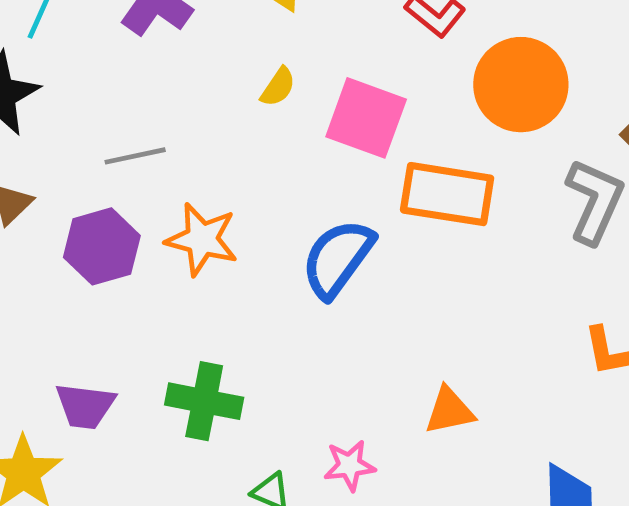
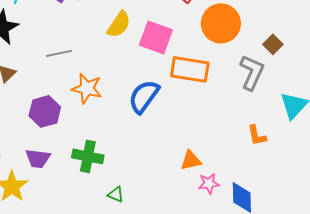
yellow semicircle: (278, 87) -> (119, 24), size x1.6
purple hexagon: (102, 246) -> (45, 111), moved
pink star: (349, 465) -> (209, 183), moved

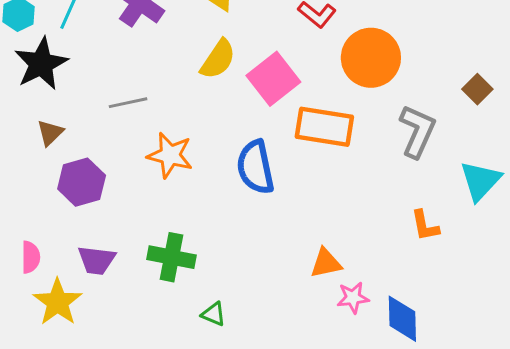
pink square: (156, 37) -> (273, 79), turned 32
brown square: (273, 44) -> (477, 89), moved
blue semicircle: (144, 96) -> (255, 167), turned -48
purple hexagon: (45, 111) -> (82, 182), moved

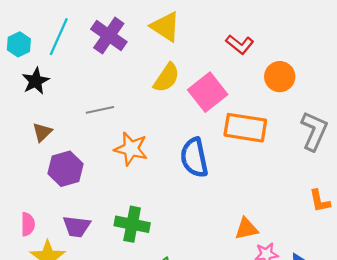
orange circle: (371, 58) -> (280, 77), size x0.7
black star: (41, 64) -> (36, 81), size x0.7

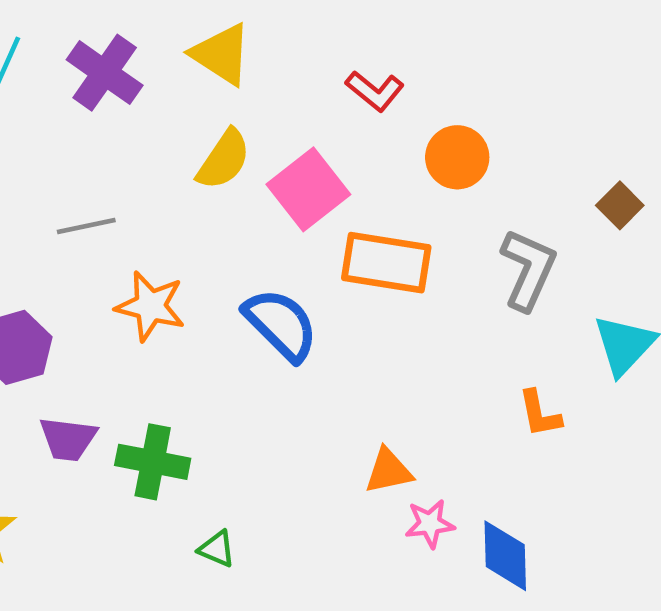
blue semicircle: (194, 158) -> (281, 324), turned 147
purple trapezoid: (77, 226) -> (68, 439), moved

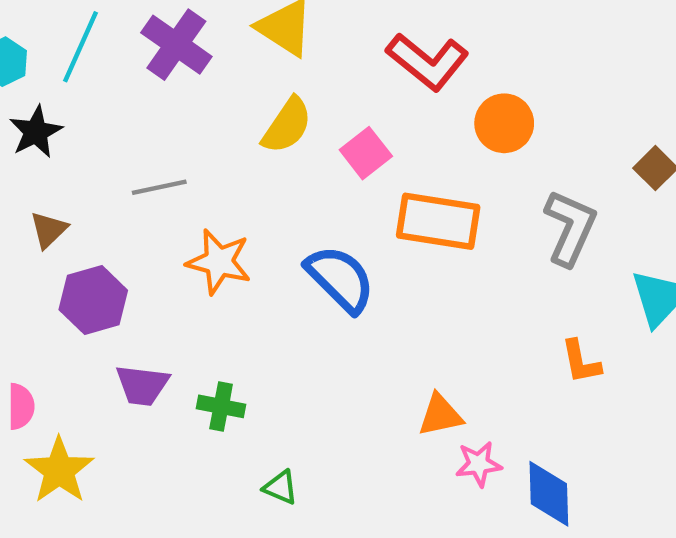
red L-shape: (375, 91) -> (428, 62), size x1.5
pink square: (308, 189) -> (366, 153), size x0.7
green cross: (153, 462) -> (221, 406), size x0.7

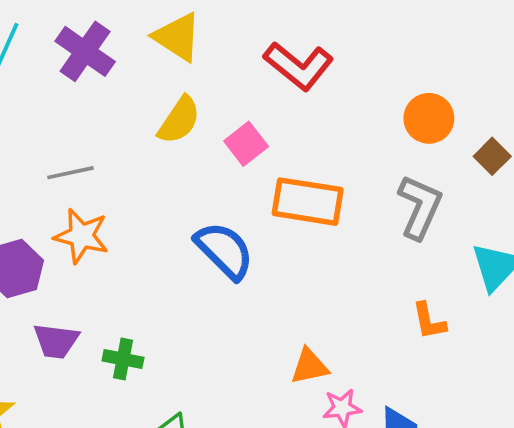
orange circle: (504, 123) -> (429, 118), moved
orange star: (219, 262) -> (81, 236), moved

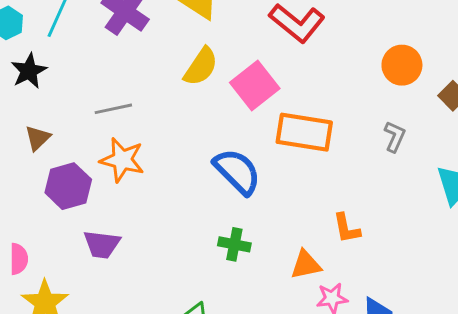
pink square: (246, 144) -> (255, 86), size x1.4
gray L-shape: (420, 207) -> (395, 137), size x0.6
orange L-shape: (429, 321) -> (347, 228), moved
green cross: (123, 359) -> (234, 244), moved

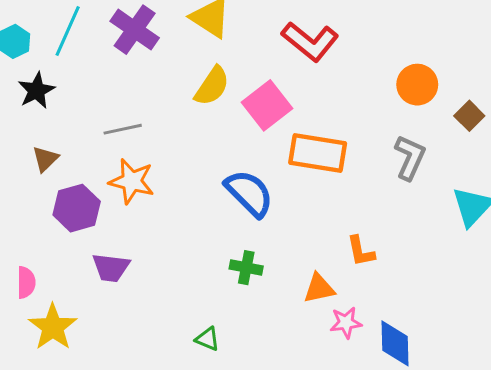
gray L-shape: (395, 137) -> (410, 157), size x1.4

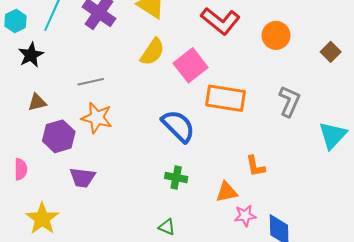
orange circle: (417, 85) -> (276, 35), moved
brown square: (469, 116) -> (331, 52), moved
brown triangle: (45, 159) -> (37, 102), turned 30
pink semicircle: (26, 282) -> (21, 169), moved
green triangle: (208, 339) -> (167, 227), moved

